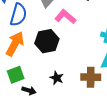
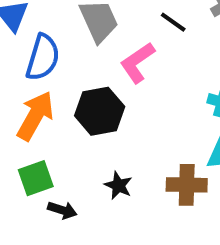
pink L-shape: (65, 17) -> (137, 63), turned -75

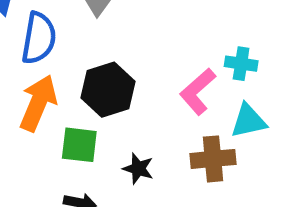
pink L-shape: (137, 63) -> (198, 92), moved
green square: (36, 178) -> (79, 145), moved, turned 33

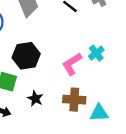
cyan cross: (241, 64) -> (96, 53), turned 35
cyan triangle: (248, 121) -> (99, 113), moved

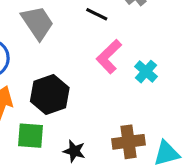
pink L-shape: (72, 64) -> (109, 56), moved

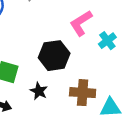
black hexagon: (50, 95) -> (54, 56), moved

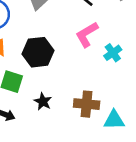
black hexagon: (54, 56) -> (38, 52), moved

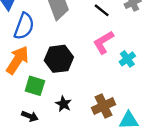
brown cross: (87, 104) -> (104, 106), turned -30

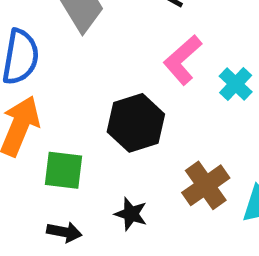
black hexagon: (59, 59) -> (136, 123), moved
black star: (64, 104) -> (131, 214), moved

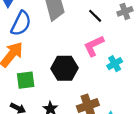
green square: (64, 170) -> (26, 80), turned -30

